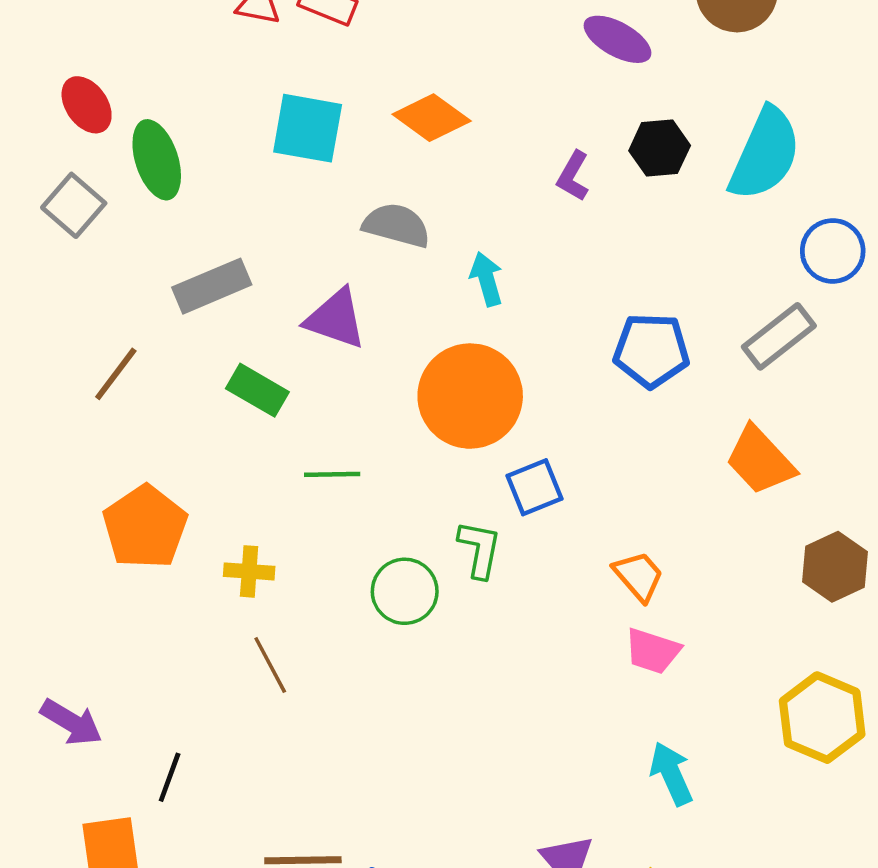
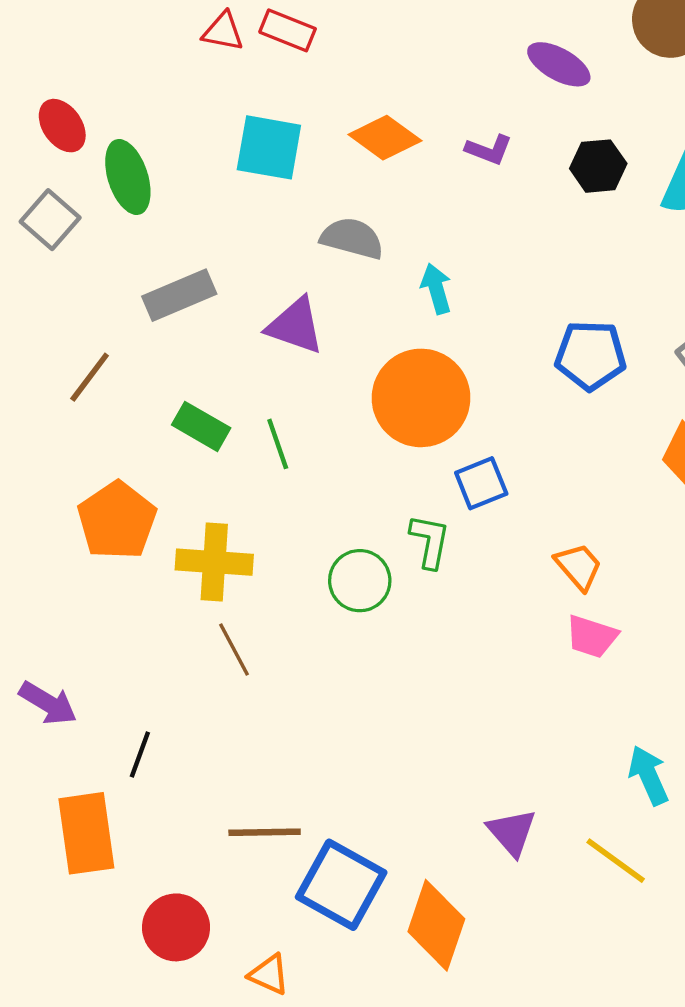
purple L-shape: (573, 176) -> (489, 150), moved, turned -99
green rectangle: (257, 390) -> (201, 426), moved
green line: (332, 474) -> (278, 444), moved, turned 72
yellow cross: (249, 571) -> (214, 562), size x1.6
cyan arrow: (671, 774) -> (649, 775), moved

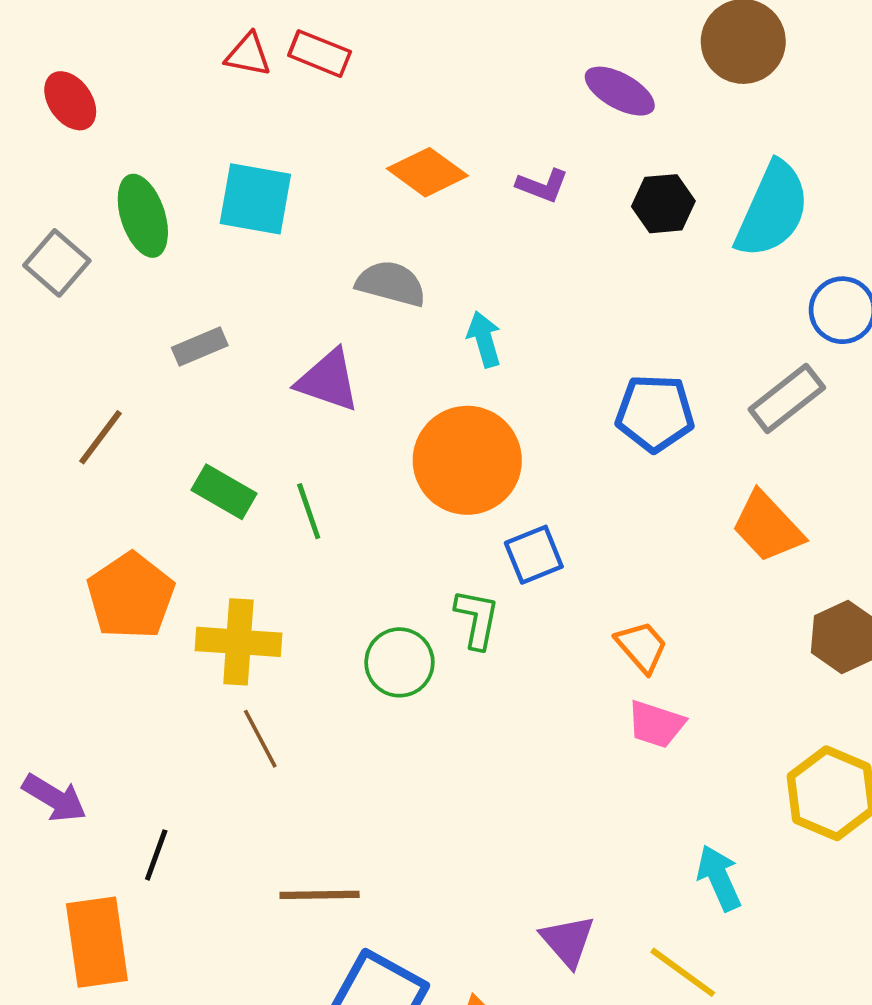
red ellipse: (62, 126) -> (70, 101), moved
cyan square: (269, 147) -> (255, 199), moved
gray rectangle: (179, 295) -> (200, 347), size x0.7
brown line: (265, 832) -> (320, 895), moved

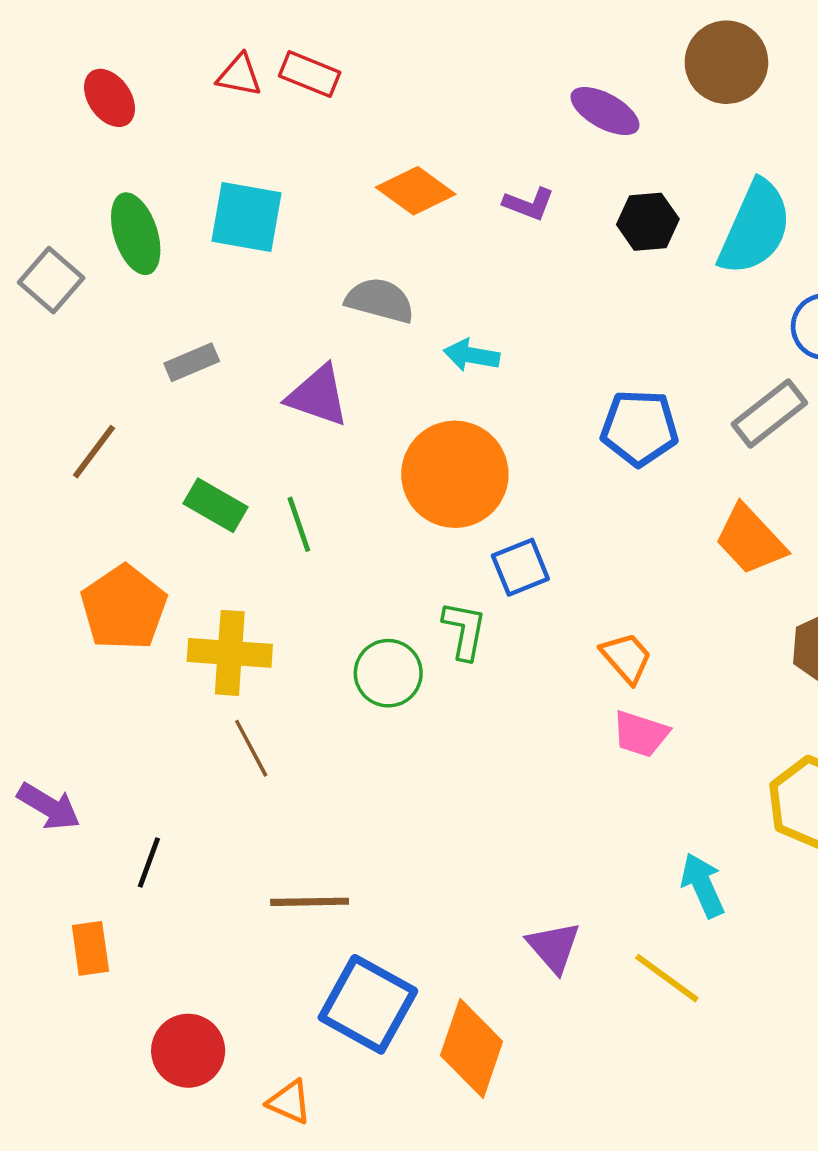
red ellipse: (70, 101) -> (109, 98), moved
cyan arrow: (484, 339) -> (472, 355), turned -64
orange rectangle: (97, 942) -> (90, 948), size x0.6

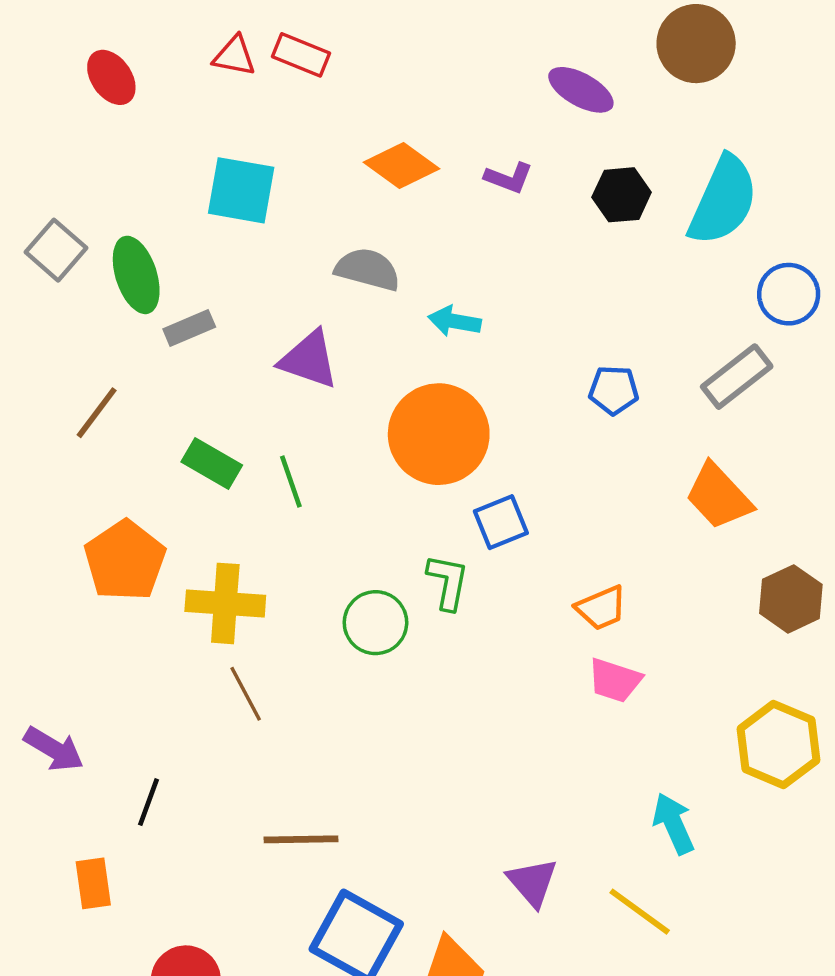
green ellipse: (136, 234) -> (136, 275), moved
blue pentagon: (639, 428) -> (614, 390), size x0.7
orange trapezoid: (626, 658) -> (601, 608), turned 108

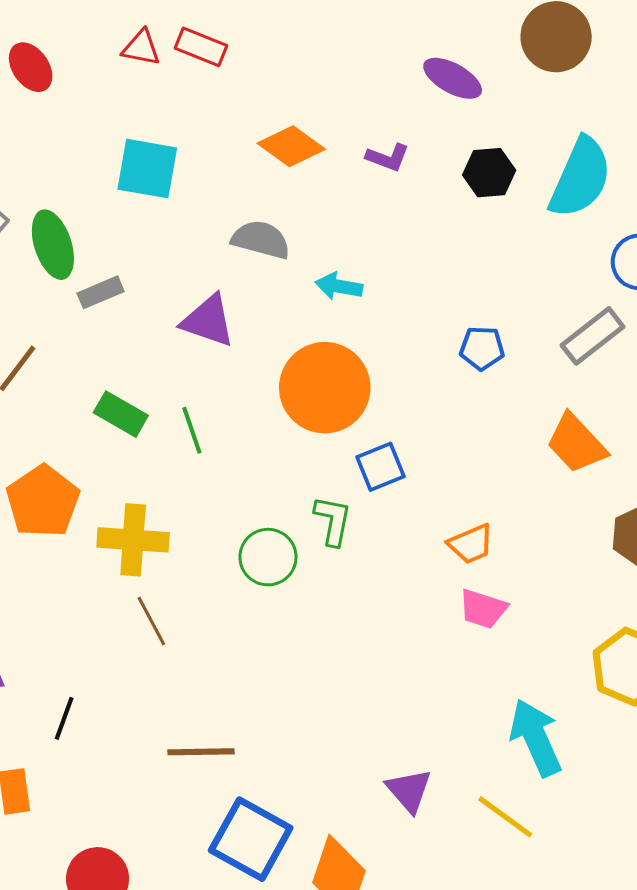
cyan arrow: (673, 824) -> (536, 738), size x1.4

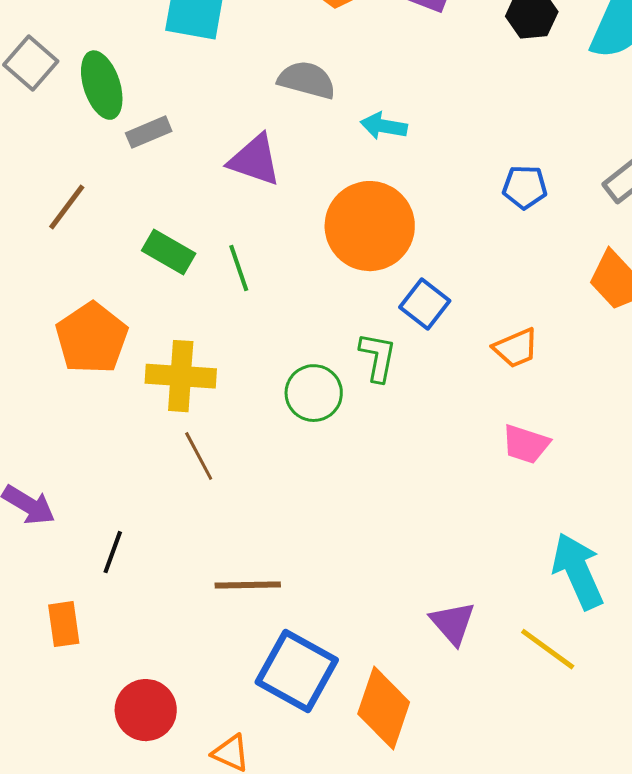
blue square: (381, 467) -> (425, 304), turned -30
orange trapezoid: (471, 544) -> (516, 348), moved

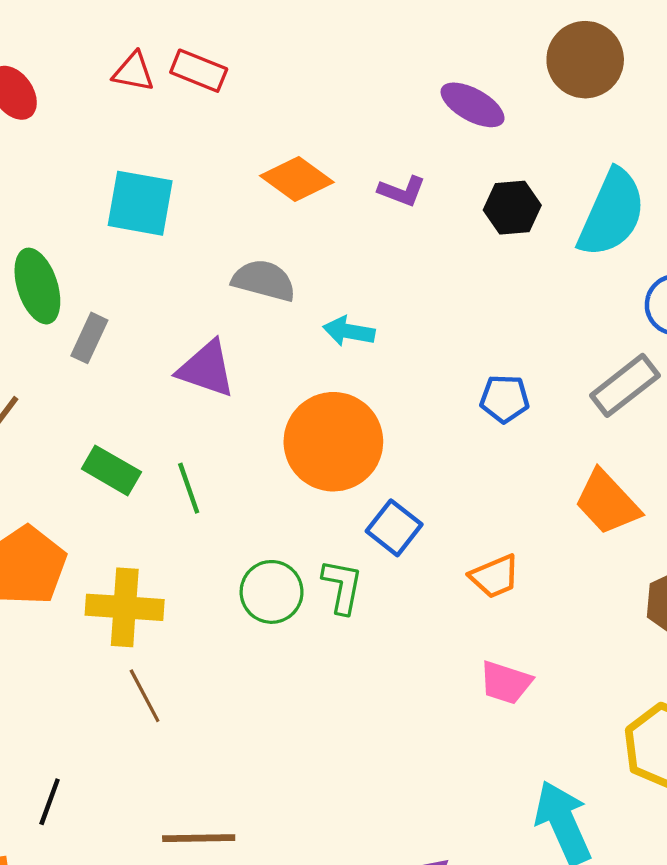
gray rectangle: (149, 132) -> (89, 338), turned -42
green circle: (314, 393) -> (272, 592), moved

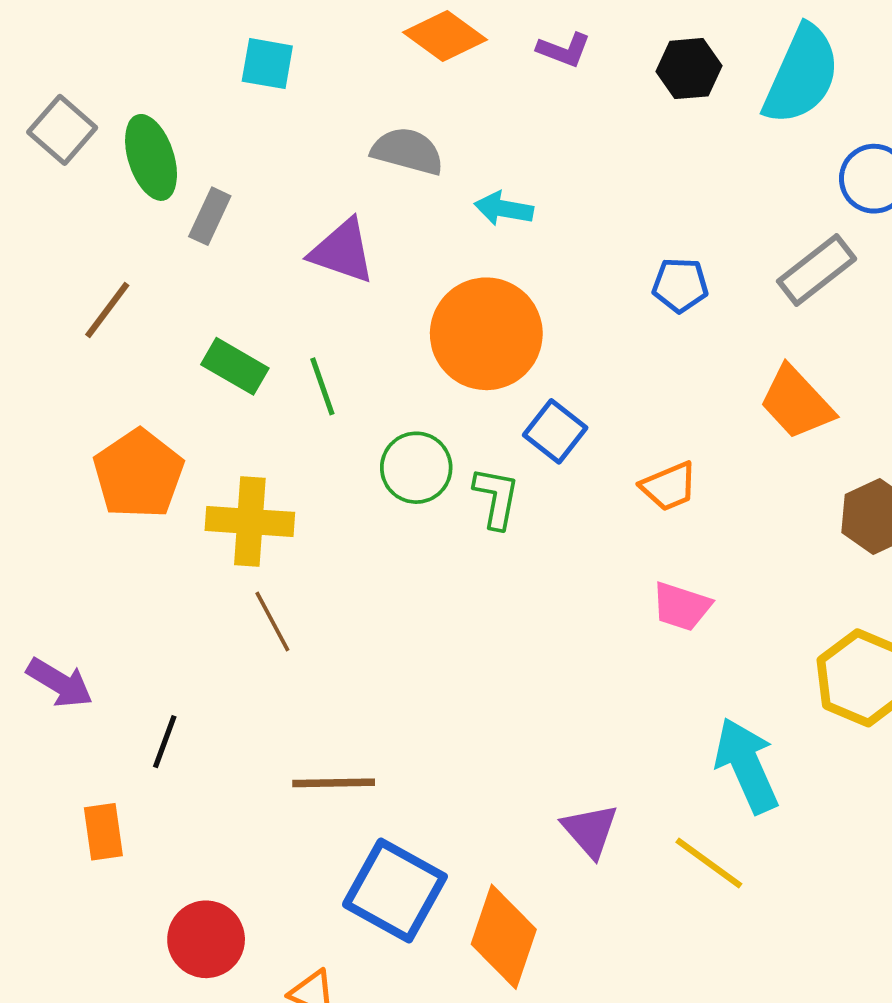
cyan square: (140, 203) -> (267, 64), size x0.7
green circle: (272, 592) -> (416, 468), moved

